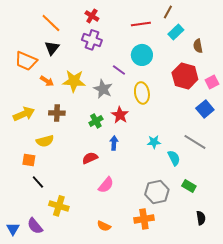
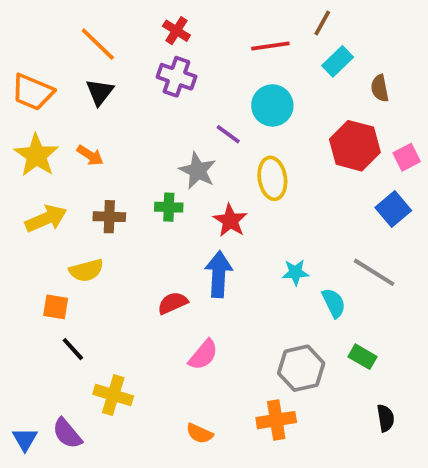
orange trapezoid: (26, 61) -> (33, 92), moved
yellow star: (74, 81) -> (36, 155), moved, turned 30
green cross: (96, 121) -> (169, 207), moved, turned 32
blue arrow: (114, 143) -> (219, 274), size x1.6

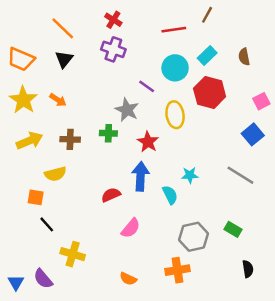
cyan rectangle: (338, 61) -> (207, 56), moved
red hexagon: (355, 146) -> (210, 93), moved
cyan semicircle: (334, 303) -> (170, 195), moved

